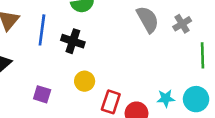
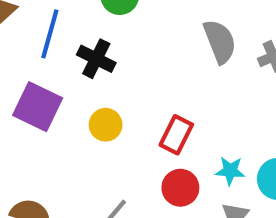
purple square: (42, 94) -> (38, 107), moved, size x1.6
red rectangle: (111, 102) -> (176, 135), moved

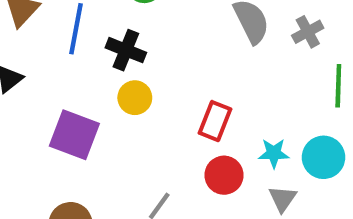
purple square: (38, 107) -> (74, 135), moved
yellow circle: (106, 125) -> (135, 98), moved

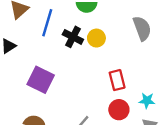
yellow circle: (135, 98) -> (96, 38), moved
red rectangle: (215, 121) -> (117, 80), turned -42

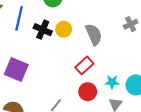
gray semicircle: (142, 28) -> (94, 34), moved
red rectangle: (117, 80) -> (84, 65), turned 66

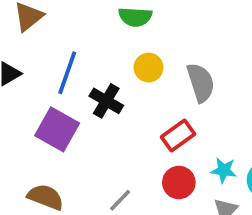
blue line: (19, 18) -> (67, 73), moved
black cross: (43, 30) -> (106, 101), moved

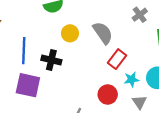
red rectangle: (178, 136) -> (117, 59), moved

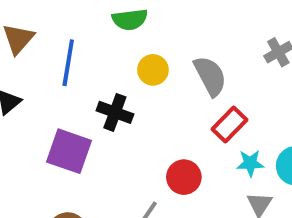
blue line: (24, 51) -> (68, 63), moved
red circle: (108, 94) -> (184, 177), moved

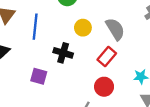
red rectangle: (229, 125) -> (107, 56), moved
purple square: (69, 151) -> (39, 76), size x0.7

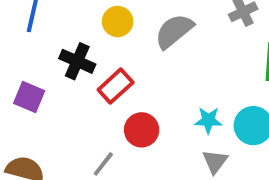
gray semicircle: (115, 29) -> (174, 31), turned -105
red rectangle: (107, 56) -> (116, 86), moved

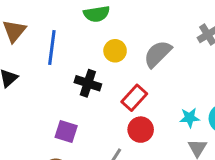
red rectangle: (116, 86) -> (134, 98), moved
purple square: (29, 97) -> (66, 131), moved

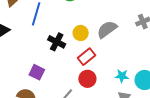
yellow circle: (115, 51) -> (81, 33), moved

